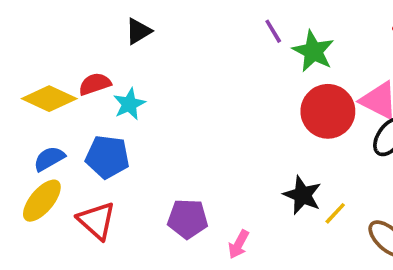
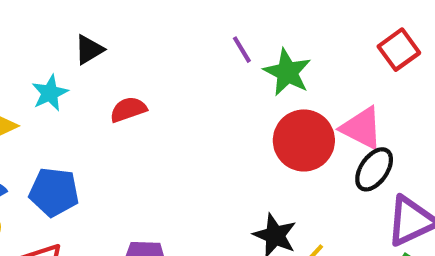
red semicircle: (95, 84) -> (128, 109), moved
cyan star: (129, 104) -> (50, 93), moved

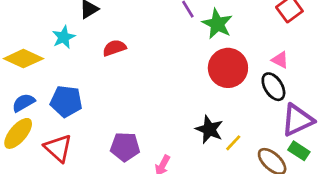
pink triangle: (362, 128) -> (280, 60), moved, size x0.6
black ellipse: (374, 169) -> (273, 87), turned -68

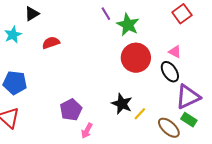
purple pentagon: (125, 147) -> (71, 110), moved, turned -30

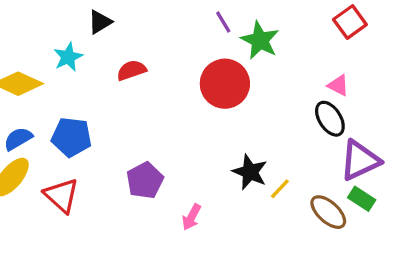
red circle: (136, 58) -> (225, 84), moved
purple pentagon: (71, 110) -> (145, 180), moved

